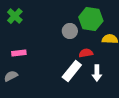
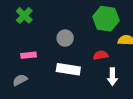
gray circle: (70, 31) -> (65, 38), moved
white rectangle: (72, 71) -> (68, 69), moved, turned 60

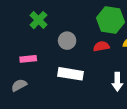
green cross: (24, 15) -> (38, 20), moved
red semicircle: (101, 55) -> (101, 46), moved

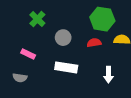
pink rectangle: (28, 59) -> (28, 54), turned 32
gray semicircle: (19, 85) -> (20, 78), turned -144

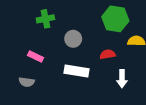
green cross: (37, 19) -> (45, 19), turned 35
red semicircle: (94, 43) -> (108, 54), moved

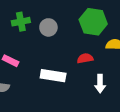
gray circle: (73, 39) -> (48, 27), moved

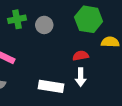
white rectangle: (53, 76) -> (51, 86), moved
white arrow: (100, 84) -> (81, 77), moved

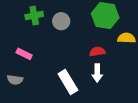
white rectangle: (51, 86) -> (68, 82), turned 50

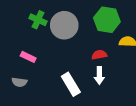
green cross: (34, 16) -> (38, 20), turned 35
gray circle: (61, 21) -> (64, 25), size x1.6

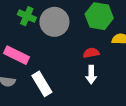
pink rectangle: (28, 57) -> (17, 55), size x1.5
white rectangle: (71, 84) -> (42, 84), moved

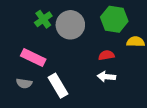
green cross: (27, 16) -> (43, 19), turned 30
white arrow: (91, 75) -> (106, 77), turned 96

